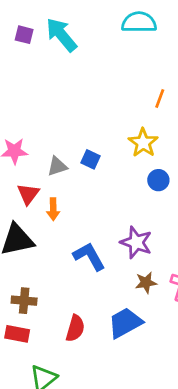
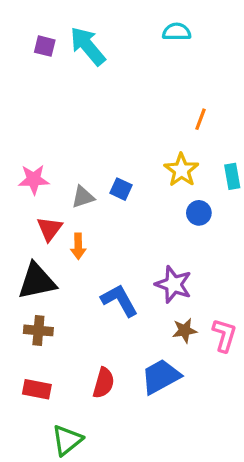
cyan semicircle: (139, 22) -> (177, 32), size x0.7
brown cross: (24, 301) -> (38, 330), moved

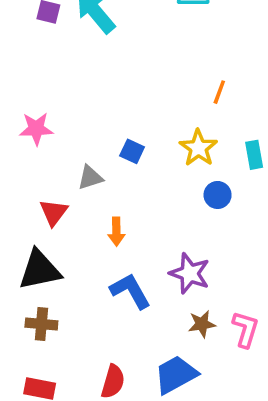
pink star: (34, 180) -> (36, 129), moved
blue square: (121, 189) -> (132, 151), moved
orange arrow: (78, 246) -> (116, 232), moved

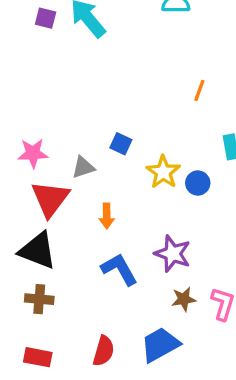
pink star: (36, 129) -> (33, 153), moved
yellow star: (198, 148) -> (163, 172), moved
red triangle: (54, 212) -> (50, 199), size x1.5
black triangle: (40, 270) -> (38, 250), turned 33

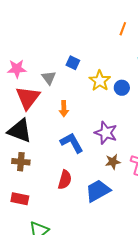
gray triangle: (83, 167) -> (49, 78), turned -49
red semicircle: (104, 351) -> (65, 180), moved

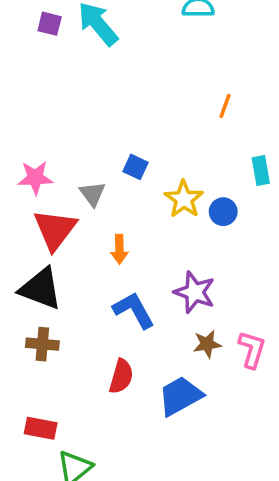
red rectangle: (20, 199) -> (41, 428), moved

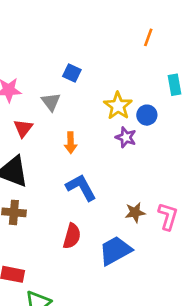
blue square: (135, 167) -> (72, 73), moved
red triangle: (55, 230) -> (23, 128), size x0.6
purple star: (195, 292) -> (126, 137), moved, size x0.7

